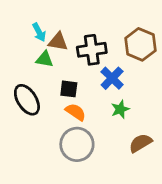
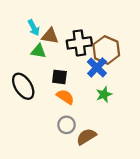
brown hexagon: (140, 44) -> (106, 50), moved
brown semicircle: (140, 143) -> (86, 137), moved
gray circle: (77, 144) -> (66, 125), size x0.6

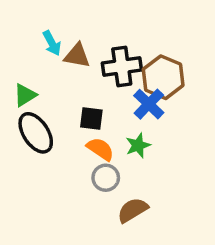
green triangle: (38, 51) -> (25, 95), moved, turned -42
green star: (104, 94) -> (138, 145), moved
gray circle: (66, 125) -> (106, 178), moved

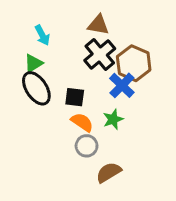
brown triangle: (77, 56) -> (98, 25), moved
black cross: (122, 66) -> (100, 54), turned -32
green triangle: (25, 95) -> (33, 63), moved
black ellipse: (36, 133) -> (36, 88), moved

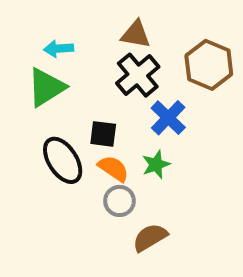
cyan arrow: (42, 35) -> (59, 49), turned 114
green triangle: (33, 63) -> (46, 87), size x1.5
brown hexagon: (134, 63) -> (209, 65), moved
black ellipse: (36, 88) -> (63, 160), moved

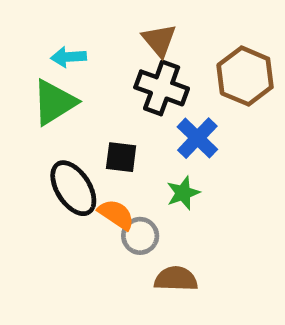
brown triangle: (136, 34) -> (159, 40), turned 40
black cross: (138, 75) -> (162, 88), turned -30
orange semicircle: (113, 168) -> (116, 214), moved
brown semicircle: (150, 238) -> (176, 279), turned 33

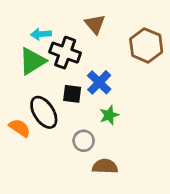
black cross: (162, 88) -> (65, 53), moved
blue cross: (197, 138) -> (99, 82), moved
orange semicircle: (116, 214) -> (20, 128), moved

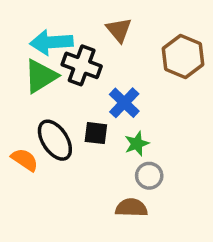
cyan arrow: (41, 34) -> (51, 42), size x1.6
black square: (72, 94) -> (96, 133), moved
gray circle: (84, 141) -> (149, 176), moved

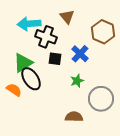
green triangle: (41, 76) -> (23, 63), moved
blue cross: (124, 103) -> (80, 54), moved
black square: (96, 133) -> (55, 59), moved
gray circle: (149, 176) -> (101, 99), moved, size x1.6

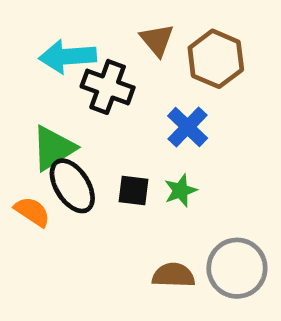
brown hexagon: (103, 32) -> (216, 59), moved
black square: (55, 59) -> (133, 191), moved
gray circle: (101, 99) -> (237, 268), moved

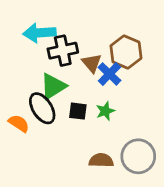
brown triangle: (157, 40) -> (92, 63), moved
brown hexagon: (216, 59) -> (126, 52), moved
black cross: (108, 87) -> (63, 51), turned -32
green triangle: (53, 148) -> (53, 86), moved

